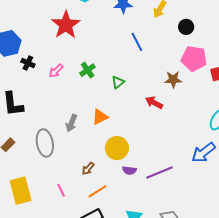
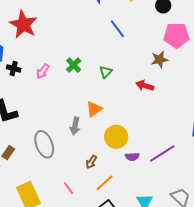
red star: (66, 25) -> (23, 24), moved
gray arrow: (71, 123) -> (75, 126), moved

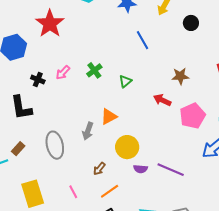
pink pentagon: (176, 35) -> (192, 116), moved, turned -30
black cross: (14, 69) -> (38, 79), moved
purple line: (162, 153) -> (171, 170), turned 48

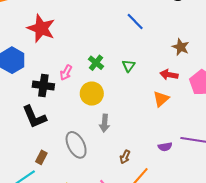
brown star: (180, 76) -> (181, 47), turned -30
black cross: (38, 79) -> (43, 86), size x1.5
orange triangle: (109, 117) -> (161, 99), moved
yellow circle: (127, 147) -> (92, 94), moved

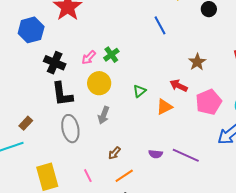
green triangle: (129, 66) -> (139, 91), moved
pink arrow: (66, 73) -> (89, 57), moved
black L-shape: (34, 117) -> (62, 94), moved
brown rectangle: (41, 157) -> (26, 123), moved

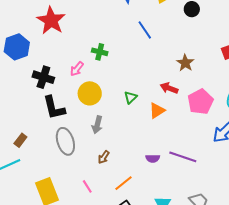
green cross: (111, 55) -> (100, 52), moved, turned -35
brown arrow: (114, 153) -> (104, 157), moved

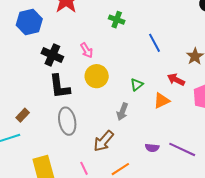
blue line: (145, 30) -> (155, 43), moved
green cross: (100, 52) -> (117, 20), moved
pink arrow: (77, 69) -> (87, 50), turned -77
gray arrow: (97, 125) -> (122, 112), moved
brown arrow: (104, 157) -> (104, 141), size x1.6

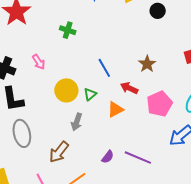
blue line: (155, 43) -> (104, 68), moved
yellow circle: (97, 76) -> (66, 90), moved
purple semicircle: (152, 148) -> (108, 157), turned -56

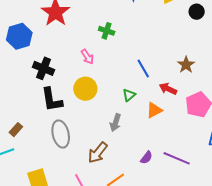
pink arrow: (39, 62) -> (87, 57), moved
yellow circle: (66, 90) -> (85, 89), moved

